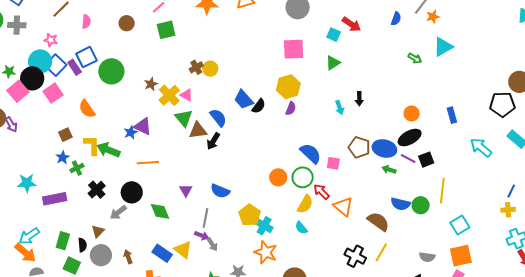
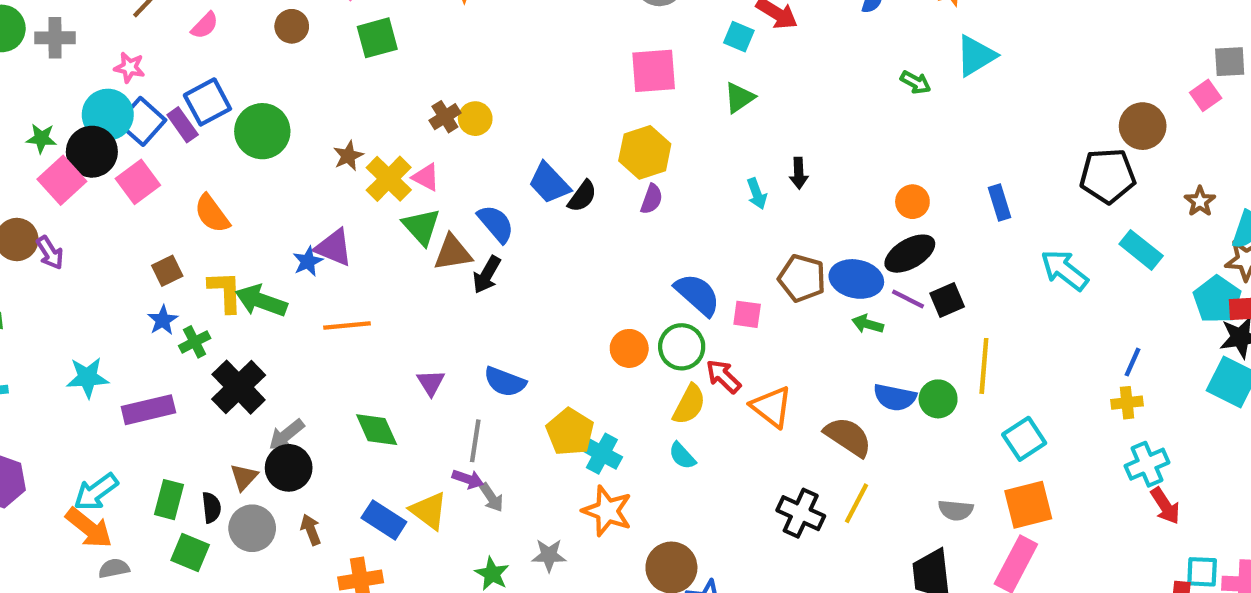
pink semicircle: (86, 22) -> (205, 25), turned 40
black cross: (97, 190) -> (239, 387), size x1.4
black circle: (132, 192) -> (289, 468), moved

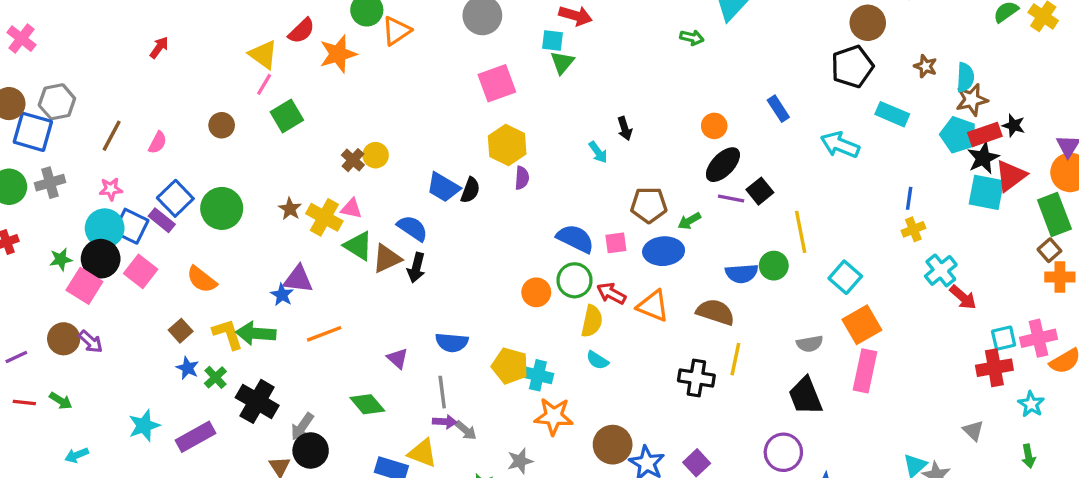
green triangle: (739, 98) -> (562, 62), moved
blue ellipse: (856, 279) -> (664, 251), moved
green arrow: (868, 324) -> (689, 221), moved, turned -30

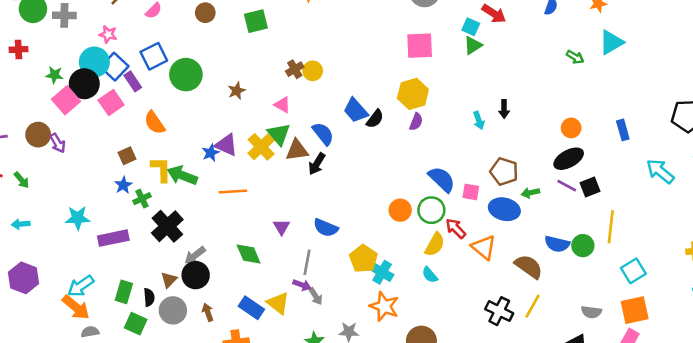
yellow cross: (324, 217) -> (261, 147), moved
purple rectangle: (162, 220) -> (133, 81), moved

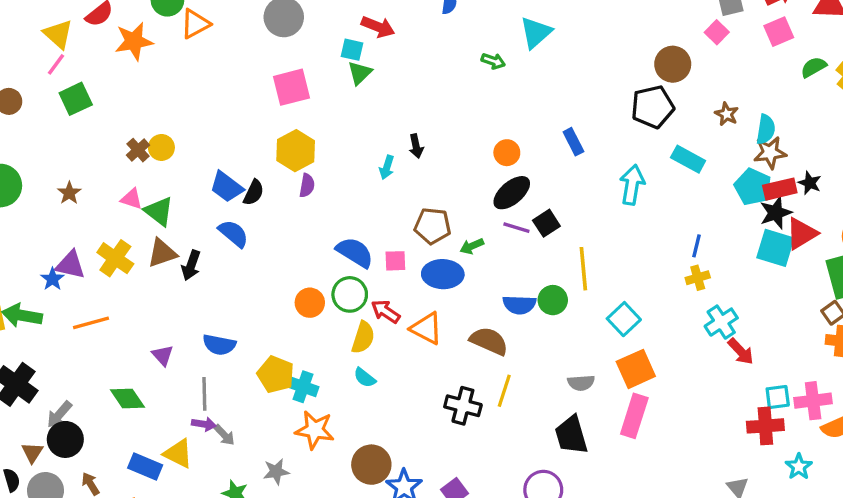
cyan arrow: (479, 120) -> (387, 167), turned 48
green triangle: (279, 134) -> (159, 211), moved
blue semicircle: (323, 134) -> (233, 234), moved
cyan arrow: (660, 171) -> (632, 185), turned 72

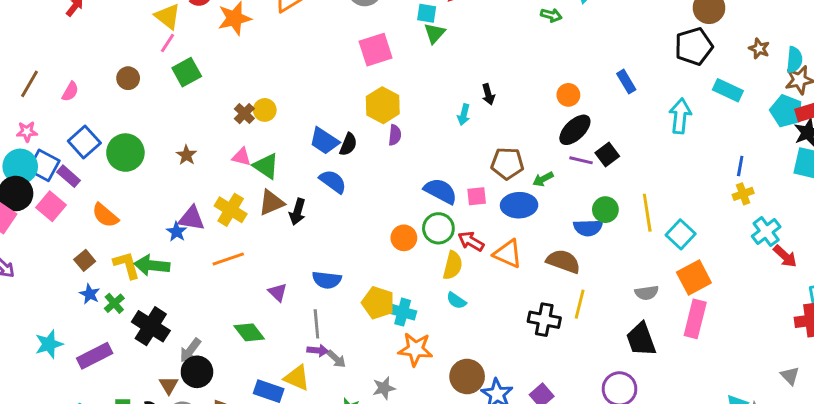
yellow line: (583, 269) -> (647, 213), moved
green circle: (553, 300) -> (605, 210), moved
orange line: (91, 323) -> (228, 259), moved

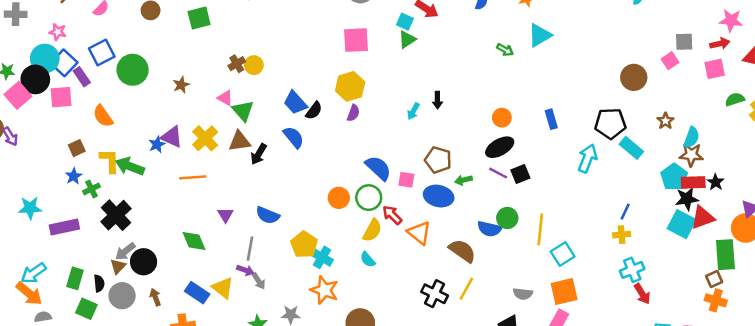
black pentagon: (694, 46) -> (610, 123), moved
pink square: (51, 206) -> (61, 97), turned 30
gray arrow: (190, 350) -> (125, 251), moved

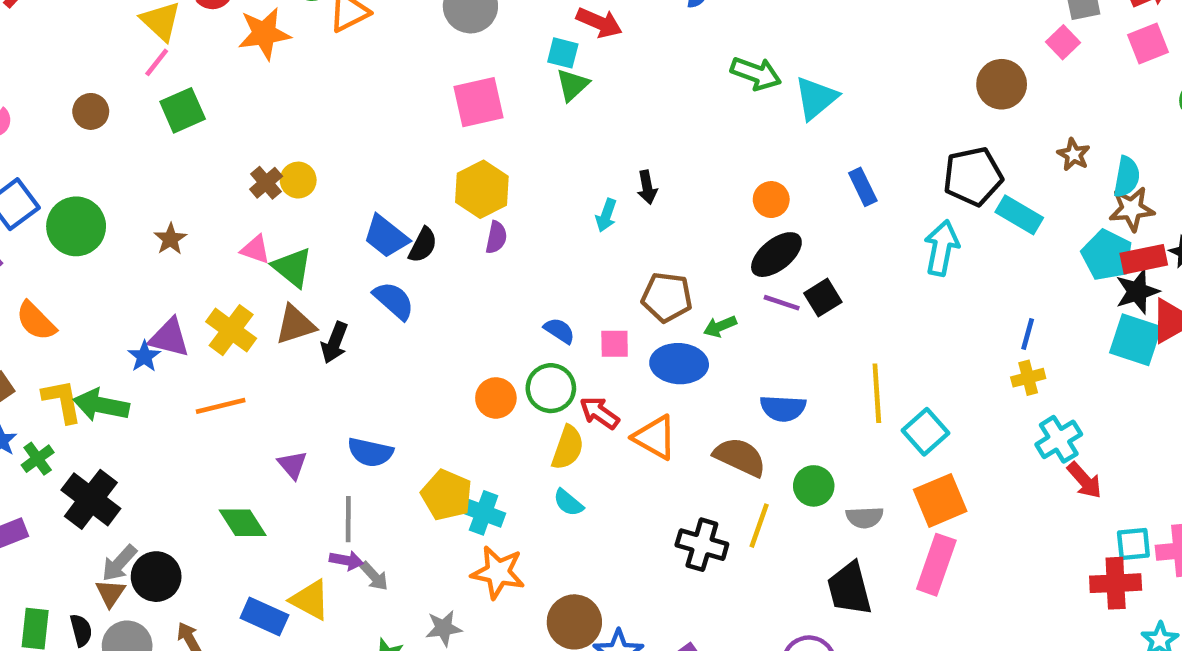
cyan triangle: (540, 35) -> (816, 98), moved
green arrow: (505, 50) -> (756, 73), size x1.5
blue semicircle: (378, 168) -> (559, 331), size x0.6
green circle: (507, 218) -> (814, 486), moved

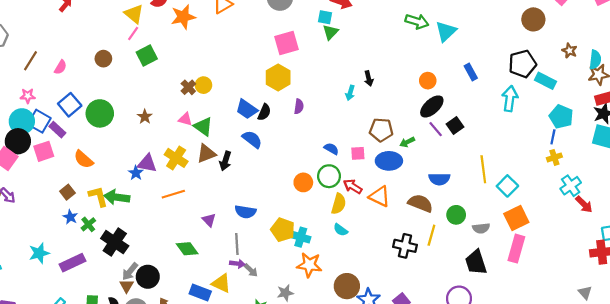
yellow hexagon: (482, 189) -> (278, 77), moved
cyan pentagon: (1107, 255) -> (561, 117), moved
purple line: (782, 303) -> (436, 129), turned 35

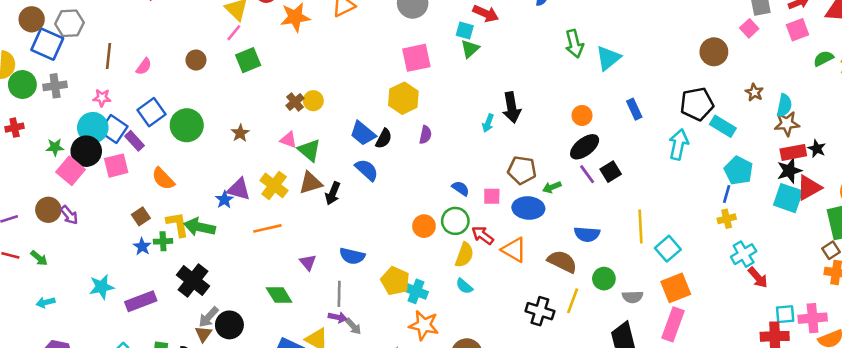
green arrow: (417, 21) -> (574, 44), turned 55
brown line: (30, 61) -> (109, 56), turned -30
black arrow: (369, 78) -> (512, 108), size x1.6
green cross: (88, 224) -> (163, 241), moved, turned 32

